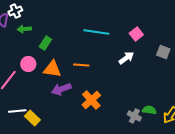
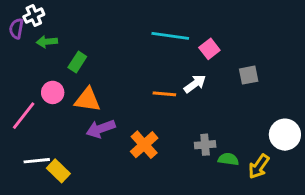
cyan line: (96, 32) -> (170, 36), moved
gray square: (163, 52) -> (249, 75), turned -32
orange line: (81, 65) -> (164, 94), moved
gray cross: (134, 116) -> (205, 145), moved, turned -32

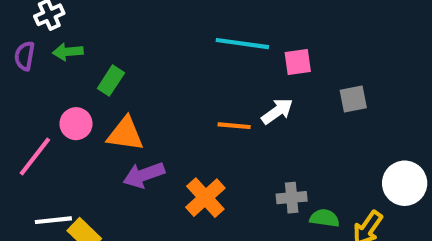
purple semicircle: (16, 29) -> (25, 56), moved
pink square: (209, 49) -> (298, 62), turned 30

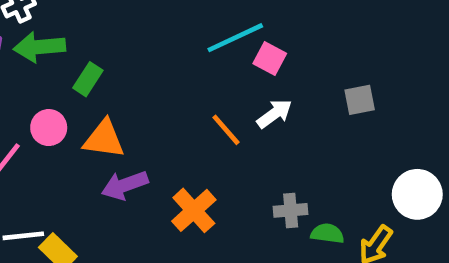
cyan line: (242, 44) -> (235, 38), turned -33
green arrow: (68, 52) -> (39, 47), size x1.5
pink square: (298, 62) -> (270, 58), moved, turned 36
orange line: (234, 126) -> (226, 130), turned 44

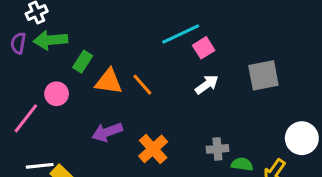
pink square: (270, 58) -> (204, 48), turned 30
gray square: (360, 100) -> (263, 75), size x1.5
orange line: (226, 130) -> (142, 85), moved
orange triangle: (104, 139) -> (109, 81), moved

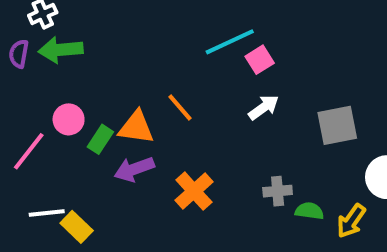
green rectangle: (83, 62) -> (100, 139), moved
gray square: (263, 75) -> (337, 125), moved
orange triangle: (109, 81) -> (136, 127), moved

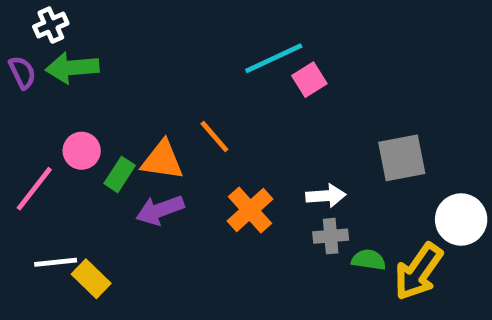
purple semicircle: (19, 54) -> (22, 72), turned 144
white arrow: (264, 107) -> (326, 196), moved, turned 32
orange cross: (194, 191) -> (250, 210), moved
yellow arrow: (351, 221) -> (418, 272), size x1.4

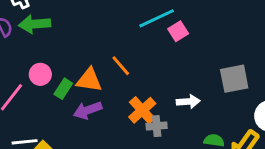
gray cross: (331, 236) -> (157, 126), moved

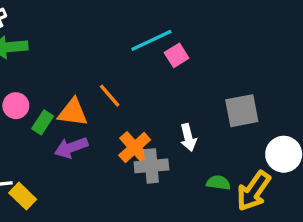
white arrow: (188, 102) -> (188, 137), turned 80
gray cross: (157, 126) -> (151, 166), size x1.4

